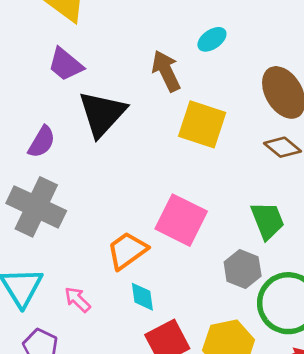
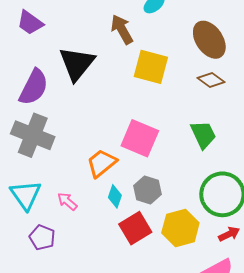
purple trapezoid: (66, 64) -> (30, 23), moved
purple semicircle: (42, 142) -> (34, 87), size x1.5
gray hexagon: (243, 269) -> (147, 190), moved
cyan diamond: (142, 297) -> (115, 196), turned 30

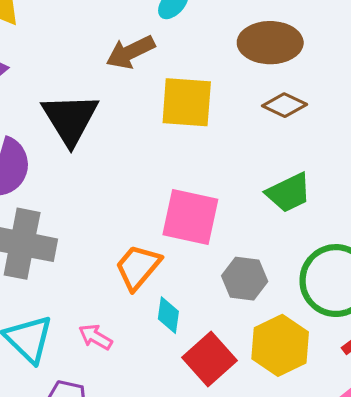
brown arrow: (122, 29) -> (130, 52), turned -76
brown ellipse: (209, 40) -> (270, 43), turned -45
green trapezoid: (203, 135) -> (289, 193), turned 100
gray hexagon: (147, 190) -> (245, 279), moved

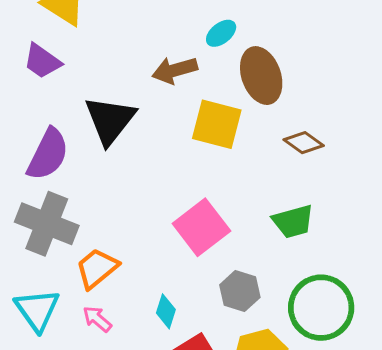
brown ellipse: (270, 43) -> (261, 76), moved, turned 60
pink square: (190, 217) -> (201, 227), turned 30
orange trapezoid: (138, 267) -> (97, 268), moved

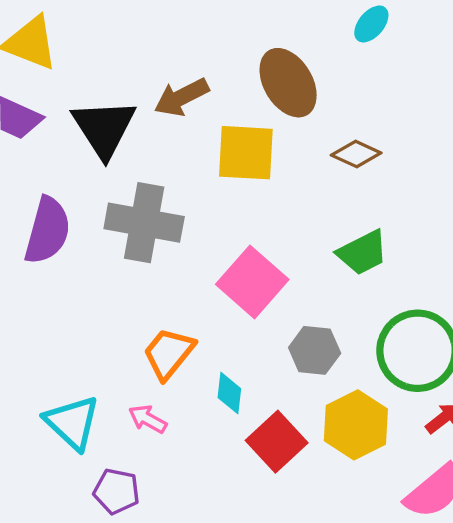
cyan ellipse: (221, 33) -> (371, 24), moved
black triangle: (110, 120) -> (104, 128), moved
gray cross: (47, 224) -> (144, 223), moved
orange trapezoid: (97, 268) -> (169, 353), moved

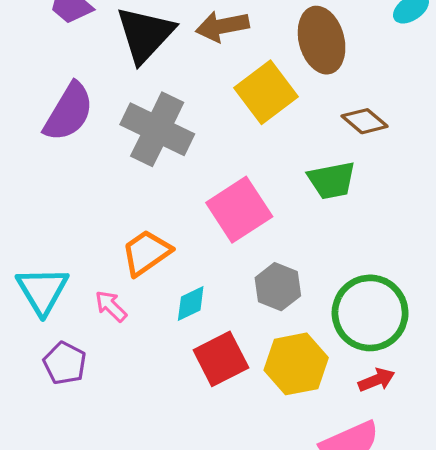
yellow square: (246, 153) -> (266, 92), turned 34
green trapezoid: (363, 253) -> (332, 180), moved
cyan diamond: (229, 393) -> (191, 303), turned 42

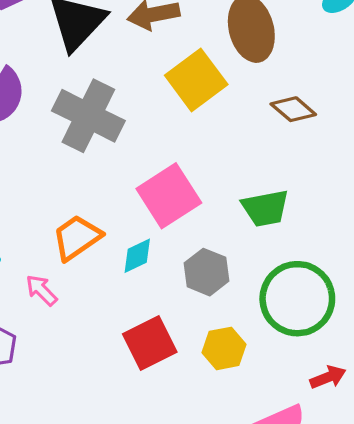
green trapezoid: (332, 180) -> (265, 208), moved
cyan diamond: (191, 303) -> (137, 256), moved
yellow hexagon: (296, 364) -> (224, 348), size x0.7
red arrow: (376, 380) -> (328, 377), moved

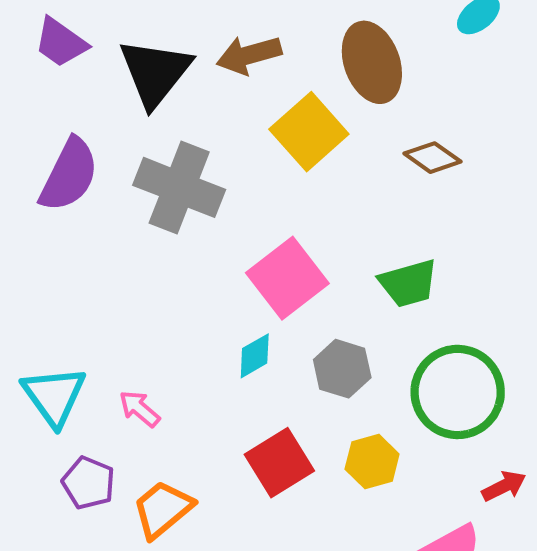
orange trapezoid: (77, 237) -> (163, 509), moved

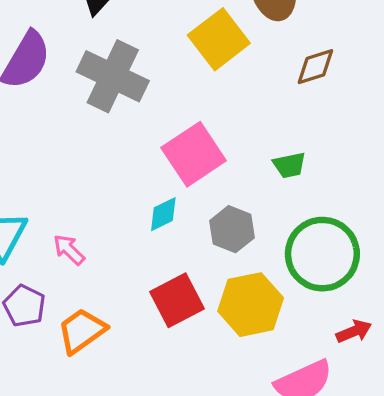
brown diamond: (432, 158) -> (315, 67), turned -57
green trapezoid: (408, 283) -> (289, 165), size x0.7
yellow hexagon: (372, 462) -> (251, 305), size x1.5

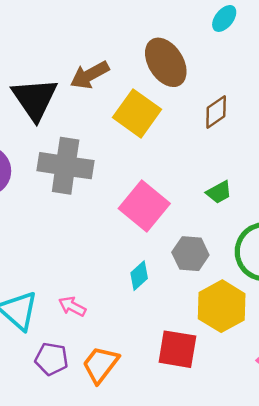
cyan diamond: (163, 214) -> (139, 276), moved
red square: (177, 300) -> (177, 349), moved, turned -36

